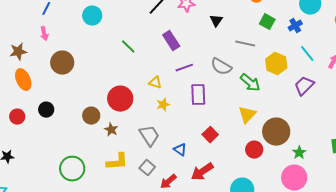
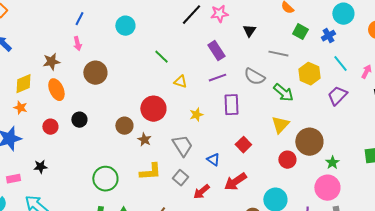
purple rectangle: (171, 41) -> (216, 51), moved
yellow triangle: (155, 83) -> (180, 82), moved

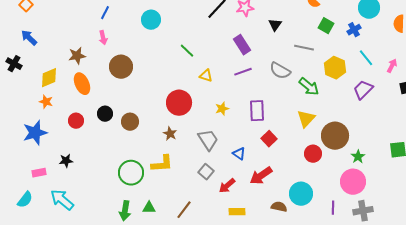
purple rectangle: (231, 105) -> (257, 111), moved
brown circle: (124, 126) -> (130, 122), moved
yellow L-shape: (150, 172) -> (162, 164), moved

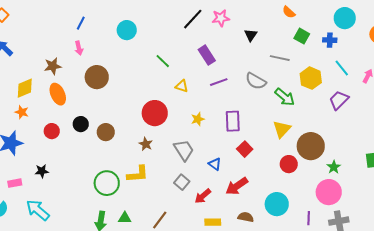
blue cross: (354, 30) -> (330, 40), turned 32
purple rectangle: (242, 45) -> (207, 55), moved
brown semicircle: (279, 207) -> (246, 217), moved

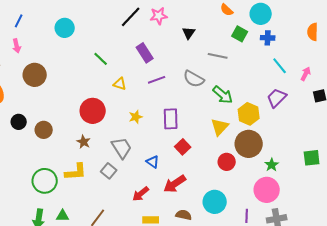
cyan circle: (345, 18) -> (261, 14), moved
yellow hexagon: (311, 78) -> (249, 114), moved
gray square: (182, 182) -> (109, 171), moved

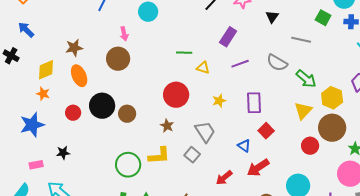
pink arrow: (17, 46) -> (124, 34), moved
purple rectangle: (145, 53) -> (228, 37), turned 66
green line: (101, 59) -> (184, 53), moved, turned -42
black circle: (19, 122) -> (102, 106), size x1.6
blue triangle: (153, 162) -> (244, 146), moved

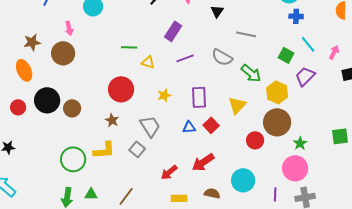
green square: (323, 18) -> (286, 55), moved
brown star: (74, 48) -> (32, 42), moved
yellow triangle: (303, 111) -> (237, 105), moved
blue triangle: (244, 146) -> (189, 127), moved, turned -40

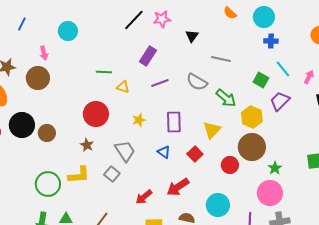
red square: (211, 125) -> (195, 154), moved
blue triangle: (189, 127) -> (164, 152), turned 40

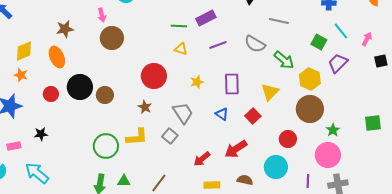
purple rectangle: (148, 56) -> (206, 18), turned 30
green line: (104, 72) -> (179, 26), moved
brown circle: (38, 78) -> (112, 38), moved
red circle: (230, 165) -> (288, 139), moved

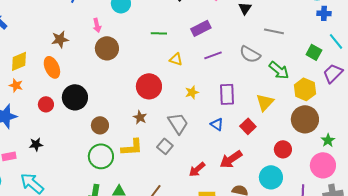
green line: (179, 26) -> (159, 33), moved
brown circle: (105, 95) -> (100, 125), moved

